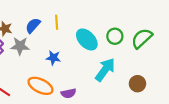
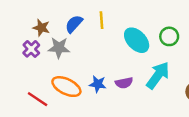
blue star: (53, 58) -> (98, 84), moved
orange ellipse: (40, 86) -> (66, 87), moved
purple semicircle: (68, 93) -> (124, 83), moved

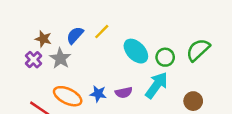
yellow line: (101, 20) -> (102, 32), turned 49
green circle: (169, 36) -> (165, 57), moved
gray star: (59, 48) -> (60, 58), turned 30

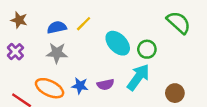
blue semicircle: (75, 35) -> (57, 27), turned 36
brown star: (43, 39) -> (19, 20), moved
green semicircle: (198, 50) -> (179, 22), moved, turned 85
gray star: (60, 58) -> (57, 53), moved, turned -30

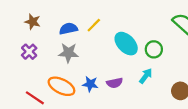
cyan arrow: (138, 77) -> (146, 76), size x0.6

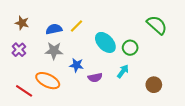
blue star: (90, 84) -> (77, 65), moved

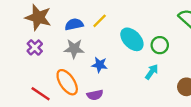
brown star: (22, 23) -> (38, 17), size x1.6
purple semicircle: (95, 77) -> (95, 95), moved
orange ellipse: (48, 81) -> (67, 82), turned 30

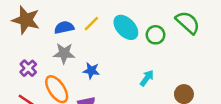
cyan ellipse: (132, 39) -> (126, 27), moved
green circle: (160, 45) -> (156, 35), moved
purple cross: (35, 47) -> (28, 68), moved

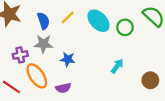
blue semicircle: (64, 27) -> (43, 21), turned 84
purple cross: (28, 68) -> (20, 55), moved, turned 32

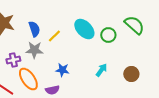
yellow line: (68, 17) -> (54, 36), moved
blue star: (68, 59) -> (62, 70), moved
brown circle: (150, 80) -> (131, 74), moved

